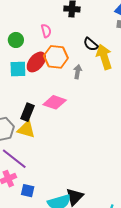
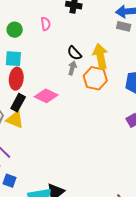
black semicircle: (91, 44) -> (74, 53), moved
orange hexagon: (56, 57) -> (95, 78), moved
red ellipse: (36, 62) -> (16, 79), moved, turned -40

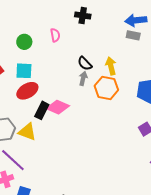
yellow arrow: (100, 56) -> (111, 66), size x0.7
red ellipse: (16, 79) -> (27, 91), turned 55
black rectangle: (18, 103) -> (42, 110), moved

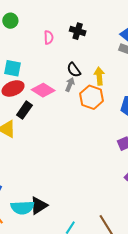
black cross: (83, 15) -> (78, 31), moved
green circle: (24, 42) -> (10, 21), moved
pink diamond: (58, 107) -> (43, 90), moved

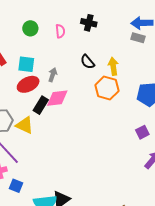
green circle: (10, 21) -> (30, 28), moved
gray arrow: (70, 84) -> (53, 75), moved
pink diamond: (43, 90) -> (57, 98), moved, turned -35

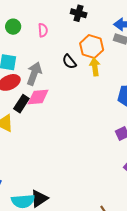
black cross: (89, 23) -> (79, 13), moved
gray arrow: (53, 75) -> (34, 74), size x1.6
orange hexagon: (107, 88) -> (92, 47), moved

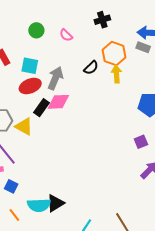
black cross: (79, 13) -> (102, 20), turned -35
pink semicircle: (43, 30) -> (66, 35), turned 136
black semicircle: (69, 62) -> (91, 68), turned -98

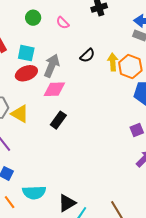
orange hexagon: (114, 54) -> (130, 66), moved
black rectangle: (41, 108) -> (58, 120), moved
black triangle: (55, 203) -> (67, 203), moved

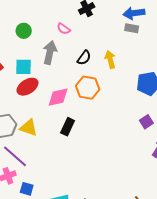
pink semicircle: (63, 23) -> (64, 29), moved
gray arrow: (52, 66) -> (50, 52), moved
orange hexagon: (130, 66) -> (88, 88), moved

